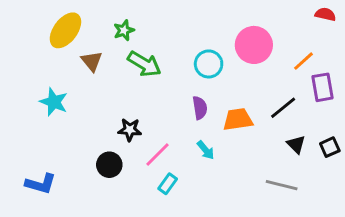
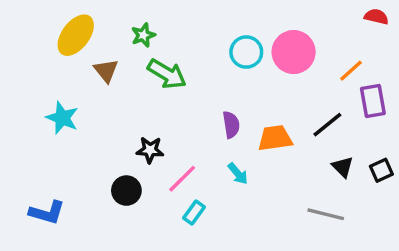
cyan circle: (209, 64) -> (246, 52), moved

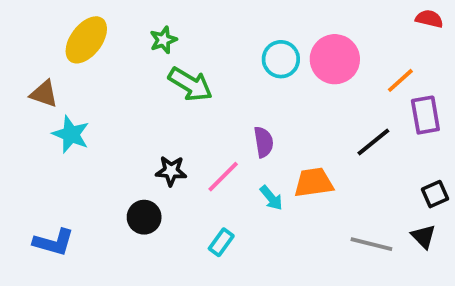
brown triangle: (106, 71) -> (44, 94), moved, turned -32
orange trapezoid: (275, 138) -> (314, 182), moved
black triangle: (343, 167) -> (423, 236), moved
pink line: (182, 179) -> (223, 177), moved

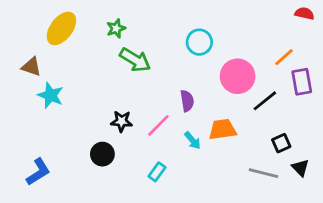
pink circle: (335, 59) -> (238, 76), moved
black square: (435, 194) -> (281, 143), moved
blue L-shape: (54, 242) -> (38, 172), turned -48

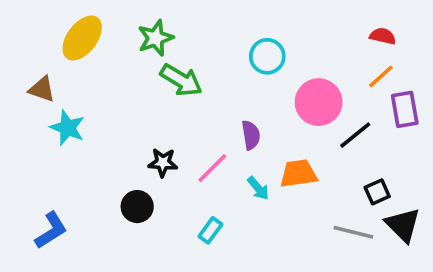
red semicircle: (304, 13) -> (383, 36), moved
green star: (116, 28) -> (155, 38), size x1.4
black triangle: (300, 168) -> (403, 225), size x1.5

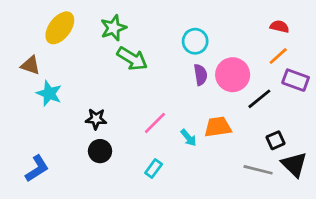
purple rectangle: (405, 109) -> (296, 80), turned -60
purple semicircle: (251, 135) -> (200, 75), moved
black star: (163, 163) -> (96, 119), moved

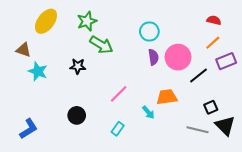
purple rectangle: (296, 80) -> (226, 61), turned -42
black star: (96, 119) -> (78, 66), moved
cyan arrow: (188, 138) -> (148, 112), moved

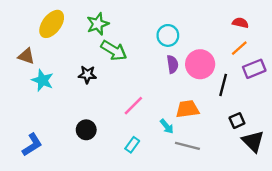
black line: (198, 75) -> (223, 85), turned -36
gray line: (197, 130) -> (187, 146), moved

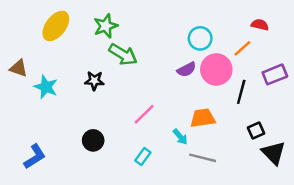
cyan circle: (168, 35) -> (200, 38), moved
orange line: (239, 48) -> (242, 48), moved
brown triangle: (26, 56) -> (19, 68), moved
purple semicircle: (172, 64) -> (186, 69), turned 72

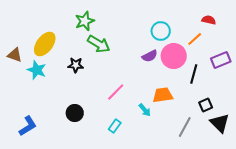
yellow ellipse: (56, 26) -> (45, 44), moved
gray line: (203, 158) -> (185, 127), moved, turned -75

